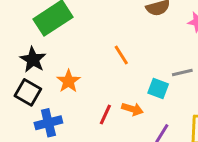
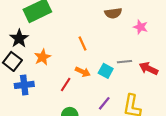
orange arrow: (132, 109) -> (83, 72), moved

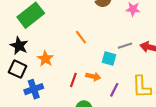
orange arrow: (83, 72) -> (93, 76), moved

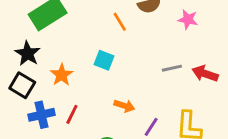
orange line: (81, 37) -> (120, 22), moved
cyan square: (109, 58) -> (104, 60), moved
red line: (73, 80) -> (72, 114), moved

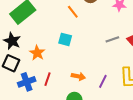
orange arrow: (124, 106) -> (78, 76), moved

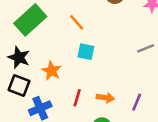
orange line: (73, 12) -> (77, 22), moved
red line: (47, 79) -> (77, 98), moved

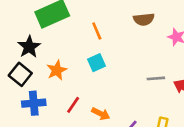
cyan square: (86, 52) -> (96, 63), turned 36

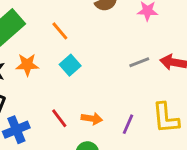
orange star: (57, 70) -> (27, 65), moved, turned -30
red line: (73, 105) -> (59, 118), turned -54

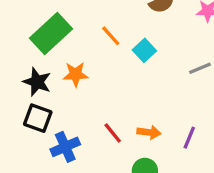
cyan square: (70, 65) -> (144, 50), moved

